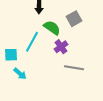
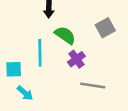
gray square: (74, 19) -> (105, 28), moved
cyan line: (32, 42) -> (40, 53), turned -30

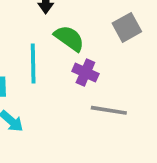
purple cross: (76, 59) -> (85, 72), turned -30

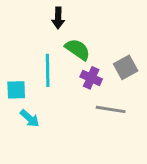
gray square: (127, 27) -> (126, 67), moved

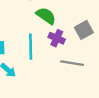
cyan line: (48, 70) -> (31, 47), moved

